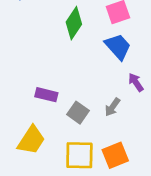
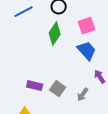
gray square: (78, 113) -> (58, 89), moved

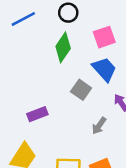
purple rectangle: (35, 86) -> (37, 114), turned -35
gray square: (58, 89) -> (81, 90), moved

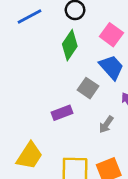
pink square: (104, 37) -> (111, 35), turned -35
purple rectangle: (37, 114) -> (62, 113), moved

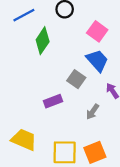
green diamond: (70, 45) -> (43, 41), moved
yellow trapezoid: (29, 156) -> (24, 140), turned -100

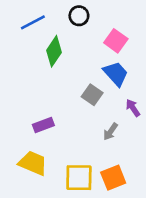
purple rectangle: (53, 101) -> (43, 125), moved

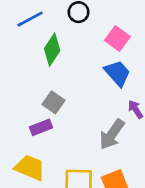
gray square: (92, 95) -> (54, 102), moved
gray arrow: (111, 132) -> (112, 134), size x1.6

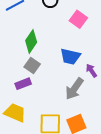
green diamond: (52, 50) -> (31, 41), moved
blue trapezoid: (117, 73) -> (70, 57), moved, turned 145

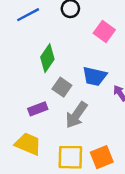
gray square: (32, 66) -> (62, 87), moved
gray arrow: (74, 89) -> (76, 115), moved

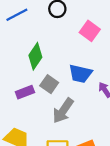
purple rectangle: (38, 109) -> (25, 92), moved

